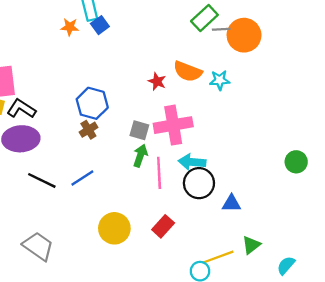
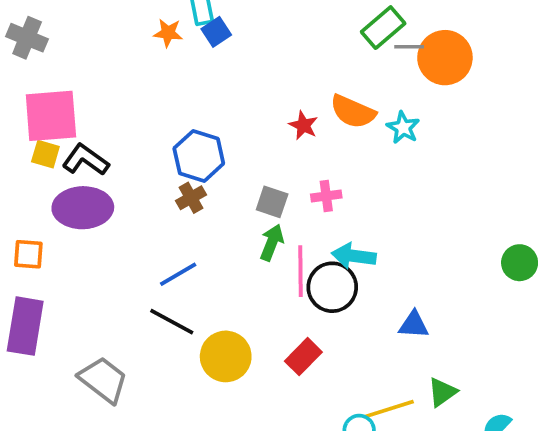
cyan star: (220, 80) -> (403, 128), turned 30
pink cross: (173, 125) -> (326, 196), size x0.5
black line: (42, 180) -> (172, 322), moved
black circle: (199, 183) -> (332, 287), moved

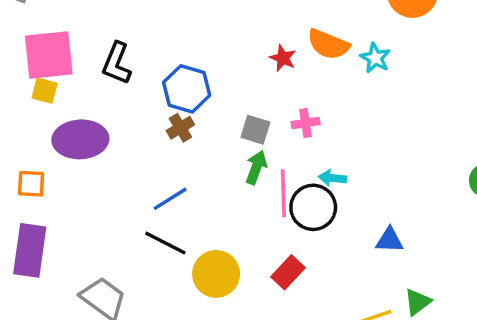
black L-shape: (86, 160) -> (117, 63), moved, turned -102
cyan arrow: (354, 256) -> (332, 178), size x0.7

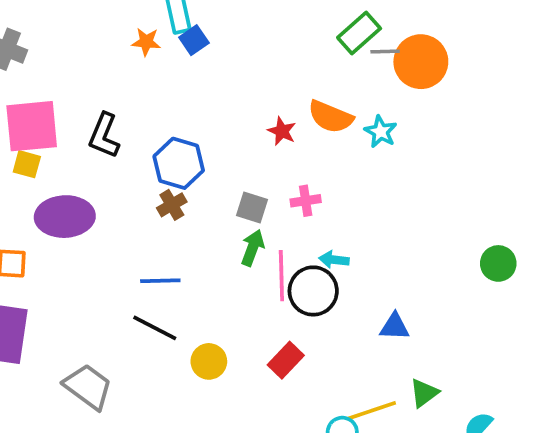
blue line: (170, 199) -> (160, 281), turned 30
yellow circle: (216, 274) -> (209, 361), size x0.7

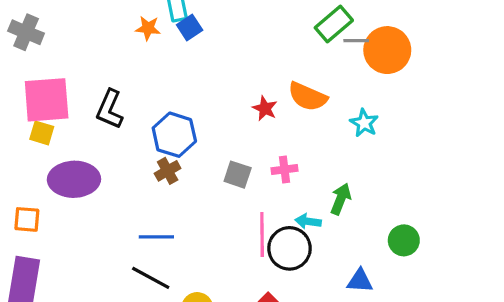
cyan star: (381, 132) -> (364, 123), moved
green arrow: (253, 248) -> (341, 199), moved
green circle: (498, 263) -> (404, 240), moved

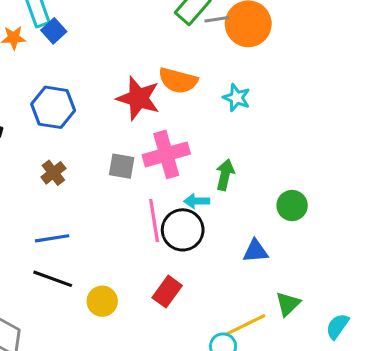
red star: (265, 108) -> (138, 98), size x1.8
blue hexagon: (174, 135) -> (53, 107), moved
pink cross: (284, 170) -> (166, 154), size x1.8

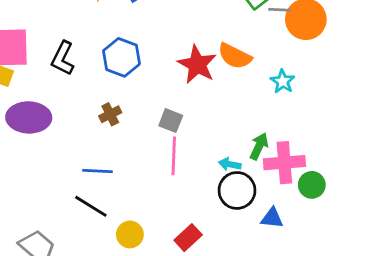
pink cross: (166, 154) -> (284, 163), moved
pink line: (154, 221) -> (174, 156), moved
black circle: (183, 230) -> (237, 190), moved

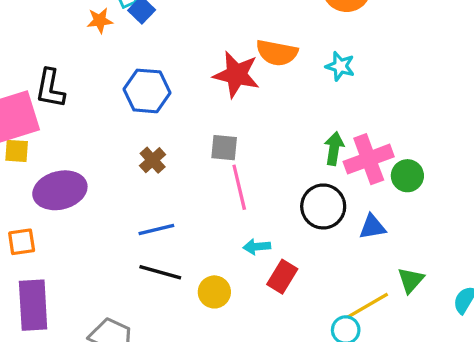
black L-shape: (63, 58) -> (50, 88), moved
cyan arrow: (230, 164) -> (257, 247), moved

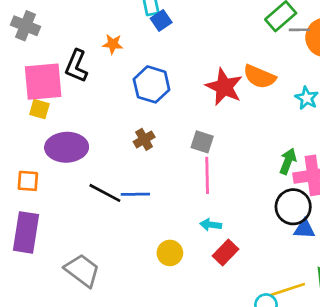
orange star: (100, 21) -> (113, 44), moved
black circle: (323, 206) -> (293, 207), moved
black line: (160, 272) -> (105, 193), moved

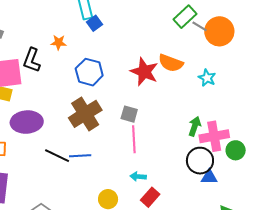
gray line: (299, 30) -> (200, 26), turned 35
brown cross: (144, 139) -> (85, 114), size x2.0

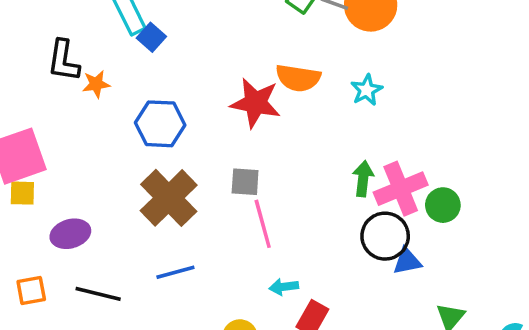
black L-shape: (32, 60) -> (64, 61), moved
cyan star: (207, 78) -> (367, 90), turned 30
purple ellipse: (27, 122) -> (70, 234), size x0.7
black line: (57, 156) -> (98, 294), moved

